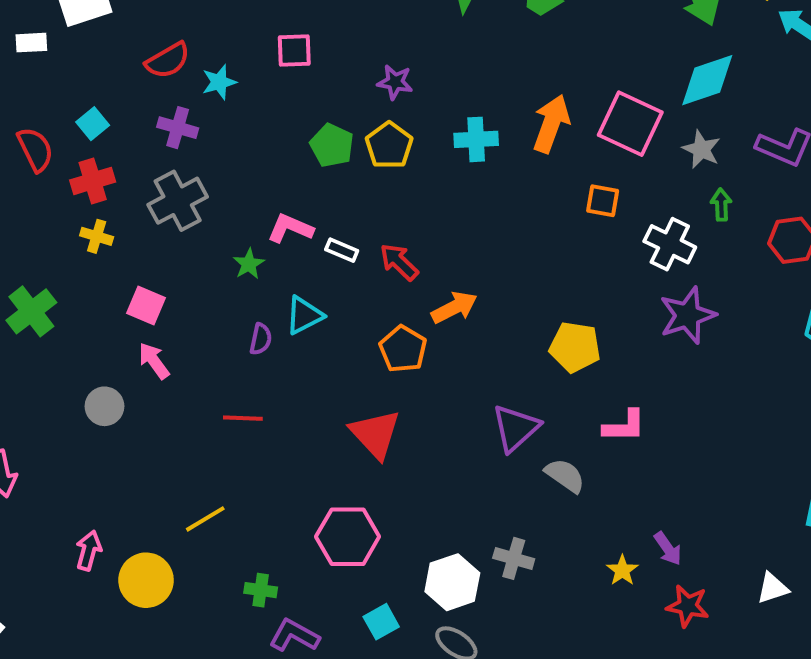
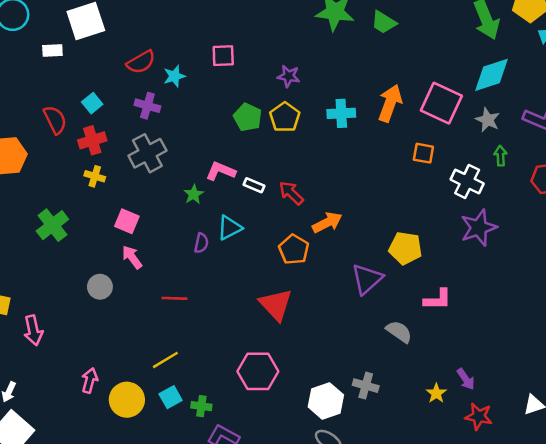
red line: (243, 418) -> (174, 298), moved
purple triangle: (516, 428) -> (367, 279), moved
cyan square: (381, 622) -> (171, 397), moved

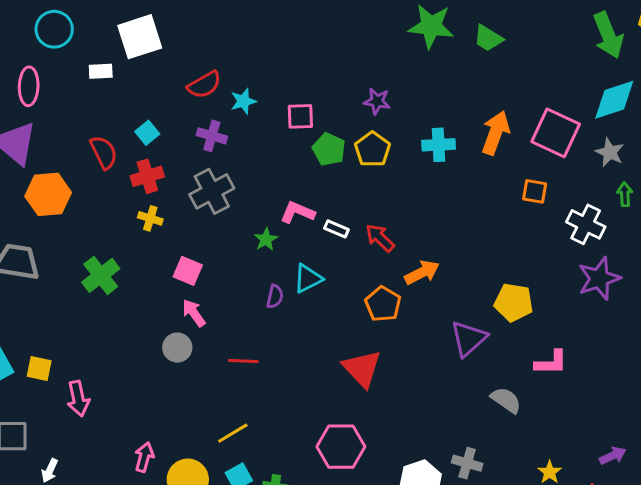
pink square: (223, 56) -> (300, 116), moved
gray circle: (100, 287) -> (177, 348), moved
purple arrow: (466, 379) -> (613, 456), moved, turned -80

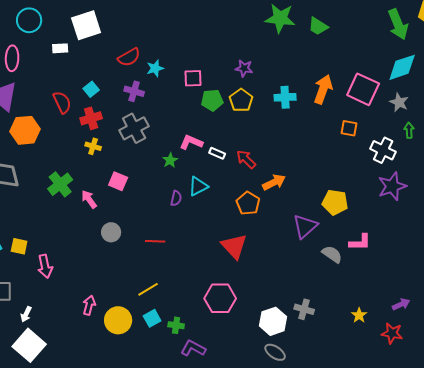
green pentagon: (329, 149) -> (212, 100), turned -30
pink arrow: (194, 313) -> (89, 199), moved
gray semicircle: (506, 400) -> (332, 254), moved

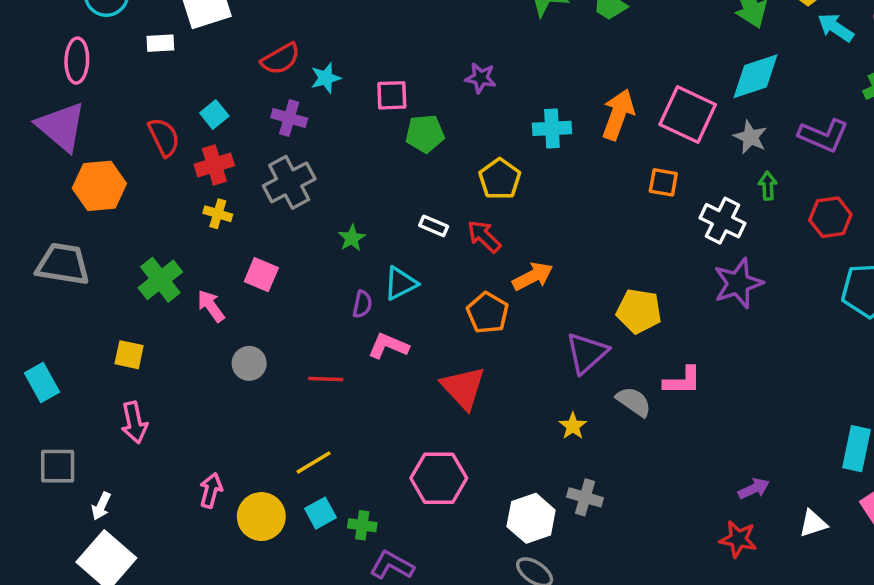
yellow pentagon: (241, 100) -> (500, 179), moved
pink L-shape: (191, 142) -> (388, 346), moved
yellow square: (19, 246) -> (129, 355), moved
yellow star: (359, 315) -> (573, 426), moved

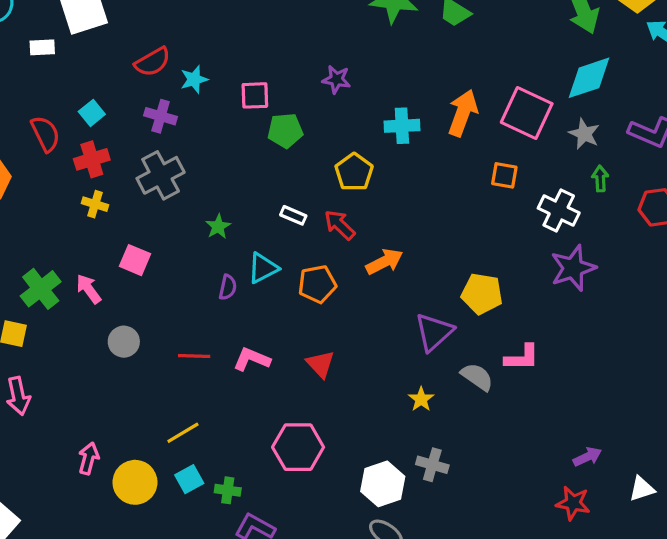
green cross: (160, 280) -> (41, 289), moved
orange pentagon: (488, 313) -> (317, 284), moved, turned 30
pink L-shape: (388, 346) -> (252, 359), moved
red triangle: (463, 388) -> (320, 364), size x0.7

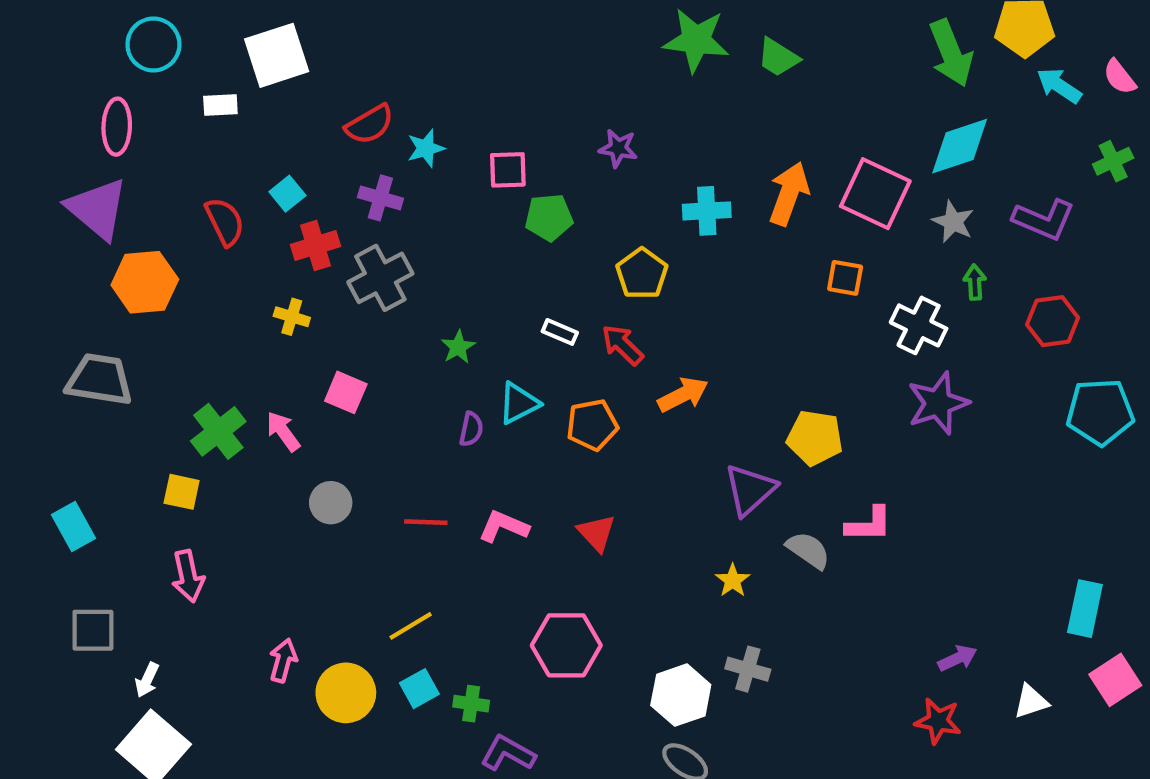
red cross: (92, 159) -> (316, 245), moved

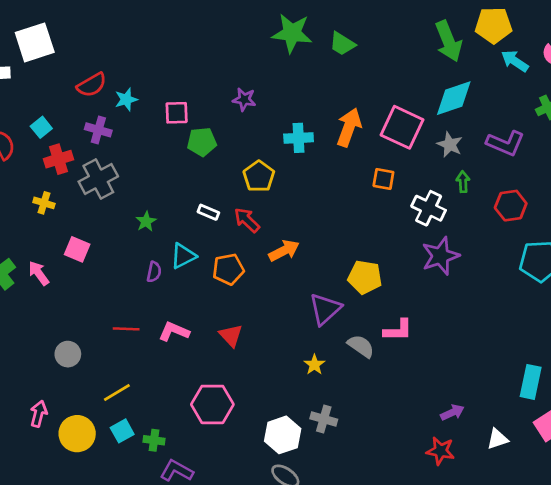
gray circle: (331, 503) -> (68, 354), moved

